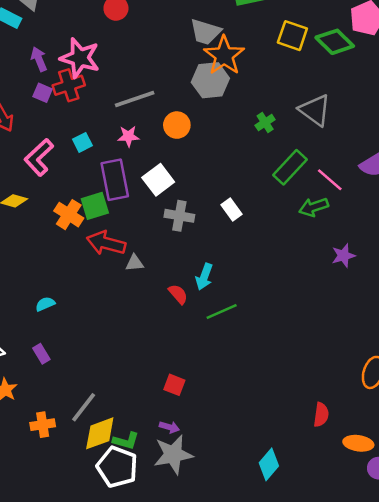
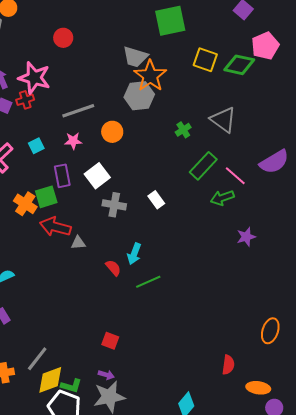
green diamond: (335, 42) -> (239, 65), turned -32
red cross: (69, 85) -> (25, 100), size x0.7
purple rectangle: (115, 180) -> (62, 176), size x0.7

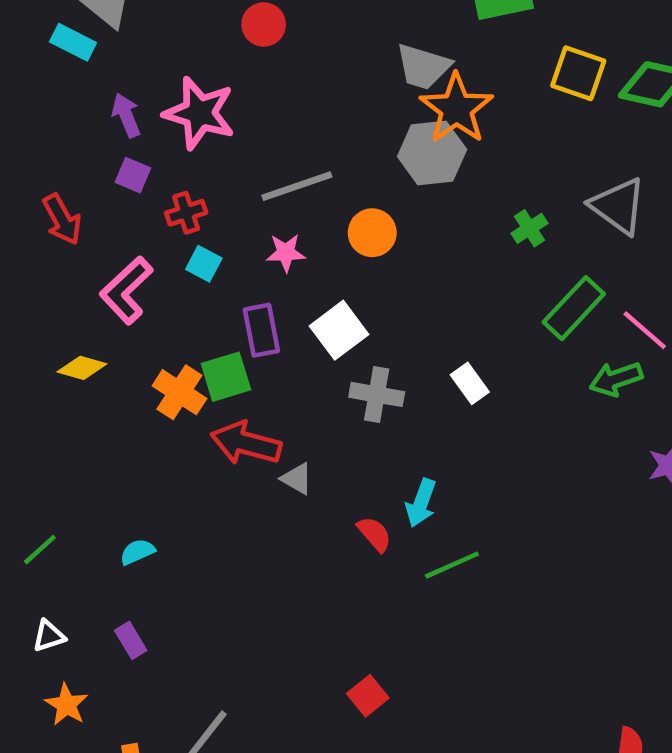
red cross: (25, 100) -> (186, 213), moved
cyan square: (36, 146) -> (204, 264), turned -35
gray triangle: (78, 243) -> (297, 479), turned 35
red square: (110, 341) -> (368, 696), turned 30

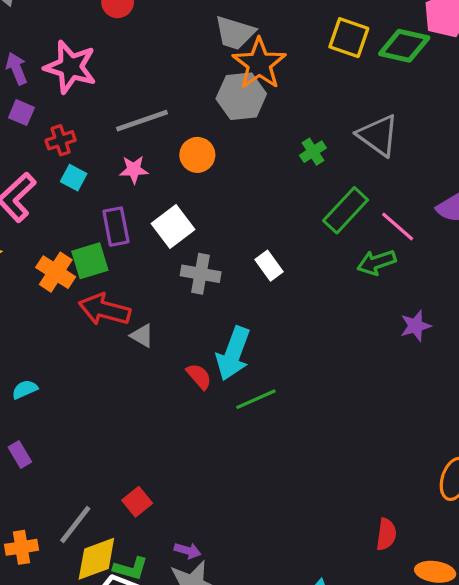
cyan arrow: (421, 503) -> (233, 354), size x1.5
red square: (368, 696) -> (137, 502), moved

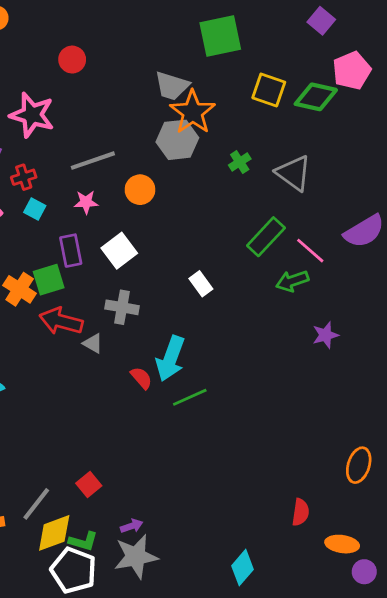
green cross: (313, 152) -> (240, 162), moved
gray cross: (201, 274) -> (122, 307), moved
purple arrow: (188, 551) -> (132, 526), turned -35

